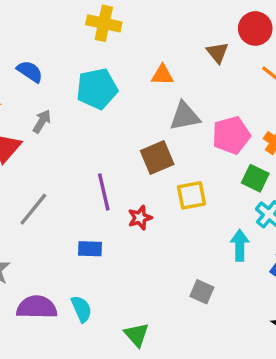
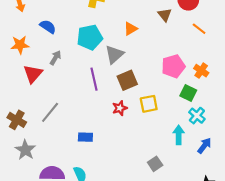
orange triangle: (162, 75) -> (130, 29), turned -32
gray triangle: (185, 116) -> (114, 54), moved, turned -30
purple line: (104, 192) -> (94, 79), moved
red star: (140, 218) -> (120, 108), moved
gray square: (202, 292) -> (155, 164), turned 32

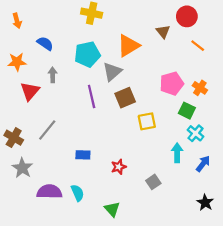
orange triangle: (130, 29) -> (128, 46), size x1.6
gray arrow: (55, 58) -> (53, 75), turned -32
red star: (120, 108) -> (119, 167), moved

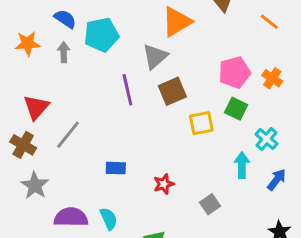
cyan pentagon: (87, 54) -> (101, 35), moved
gray arrow: (53, 75) -> (64, 52), moved
red triangle: (30, 91) -> (36, 107), moved
green square: (187, 111) -> (236, 109), moved

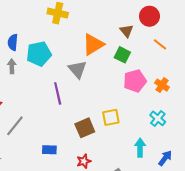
blue semicircle: (65, 19) -> (13, 42), turned -119
gray triangle: (155, 57) -> (78, 69), turned -30
brown square: (172, 91) -> (85, 128), moved
green square: (236, 109) -> (122, 55), moved
cyan cross: (266, 139) -> (158, 118), moved

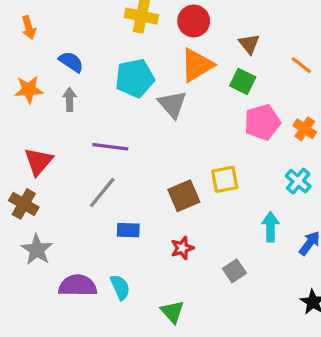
red circle: (149, 16) -> (194, 21), moved
blue semicircle: (13, 42) -> (71, 62), turned 119
cyan pentagon: (39, 54) -> (135, 78), moved
purple line: (58, 93) -> (110, 147), moved, turned -70
gray line: (15, 126) -> (102, 192), moved

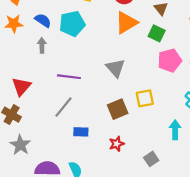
cyan pentagon: (135, 78) -> (72, 24), moved
orange star: (29, 90) -> (14, 24), moved
gray triangle: (172, 104) -> (115, 68), moved

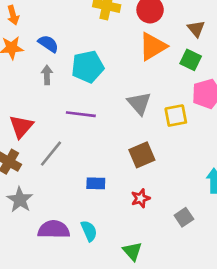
cyan pentagon: (72, 24) -> (88, 67), moved
yellow square: (145, 98) -> (176, 116), moved
gray line: (64, 107) -> (51, 154), moved

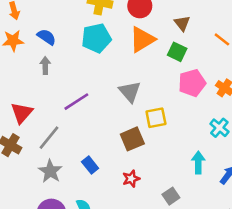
cyan pentagon: (88, 67) -> (96, 38), moved
purple line: (81, 114) -> (76, 102), turned -40
yellow square: (176, 116) -> (156, 118), moved
blue rectangle: (96, 183) -> (90, 165), turned 49
gray star: (20, 200) -> (50, 171), moved

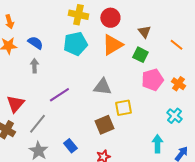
gray triangle: (130, 92) -> (102, 87), turned -42

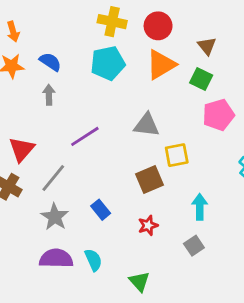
cyan arrow: (157, 144) -> (200, 207), moved

